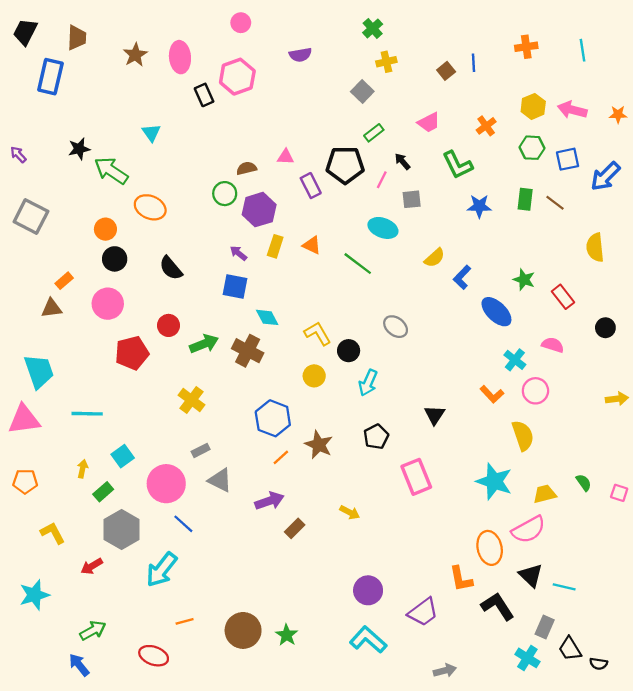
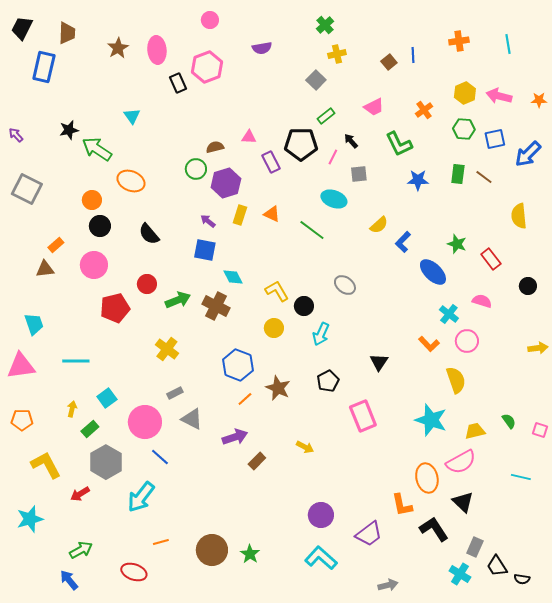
cyan trapezoid: (39, 371) -> (34, 324), size x0.7
yellow L-shape: (53, 533) -> (46, 465), size x1.4
cyan line: (564, 587) -> (521, 477), moved

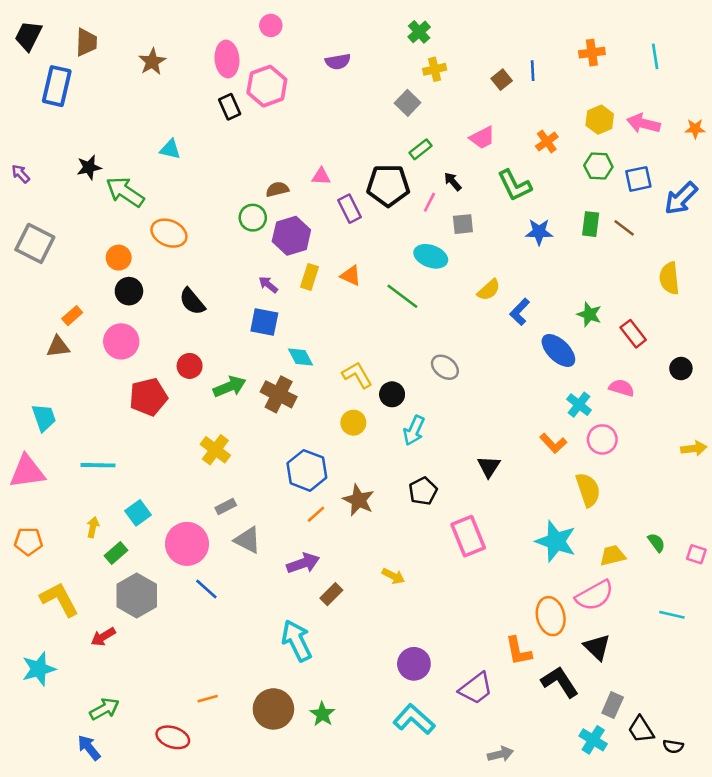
pink ellipse: (157, 50) -> (227, 59), moved
cyan triangle: (132, 116) -> (170, 149), turned -42
cyan arrow: (141, 497) -> (297, 641), moved, turned 116

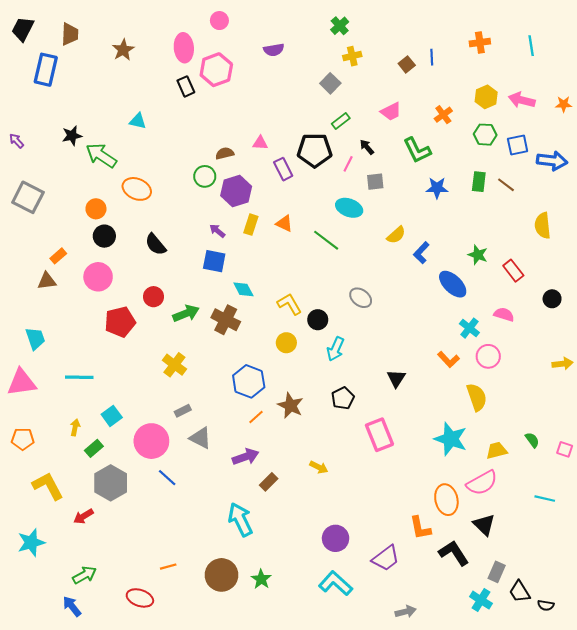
blue arrow: (681, 198) -> (552, 161), turned -128

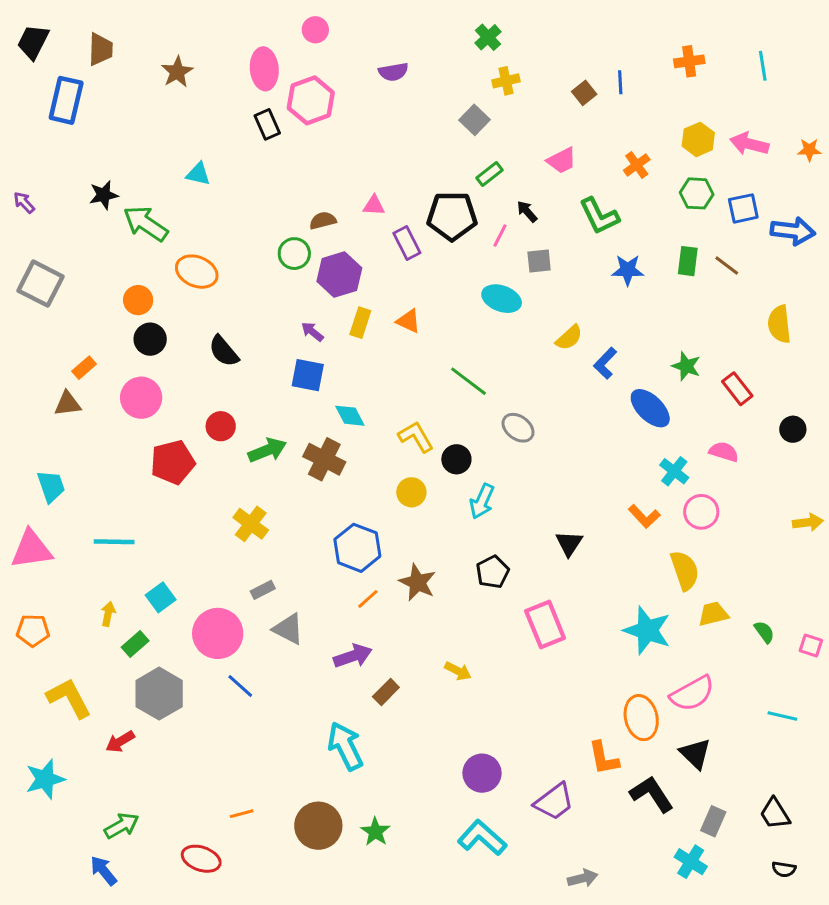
green line: (326, 240) -> (468, 381), moved
yellow trapezoid: (497, 450) -> (713, 614), moved
black trapezoid: (520, 592) -> (775, 814), moved

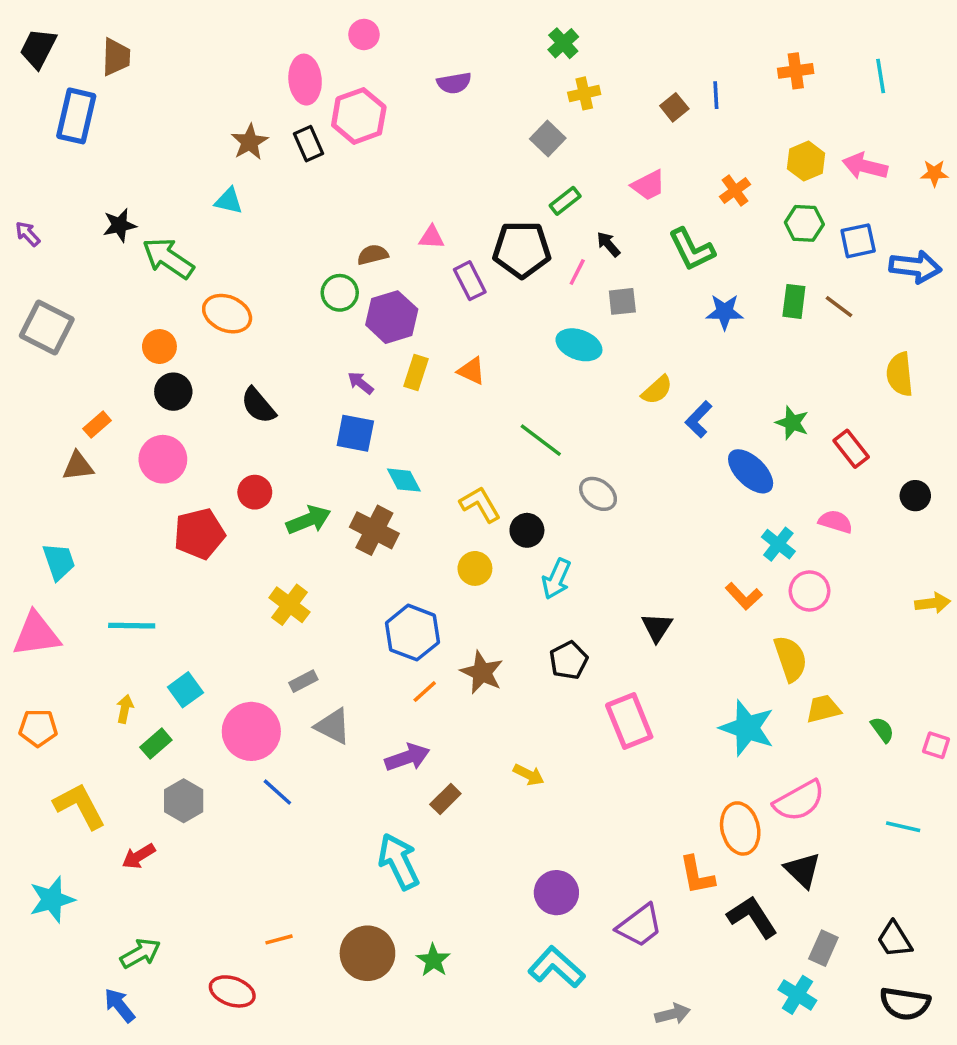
brown star: (177, 72) -> (250, 142), moved
gray hexagon: (159, 694) -> (184, 801), size x0.7
black semicircle: (784, 869) -> (905, 1004), size x1.8

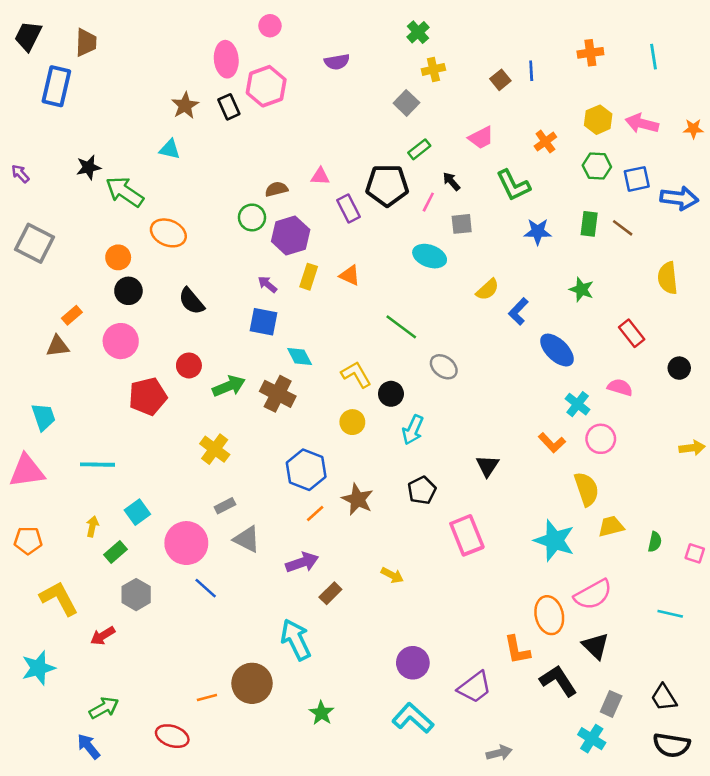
green star: (792, 423) -> (581, 290), moved
green semicircle: (882, 730) -> (655, 542), turned 48
brown circle: (367, 953) -> (252, 683), moved

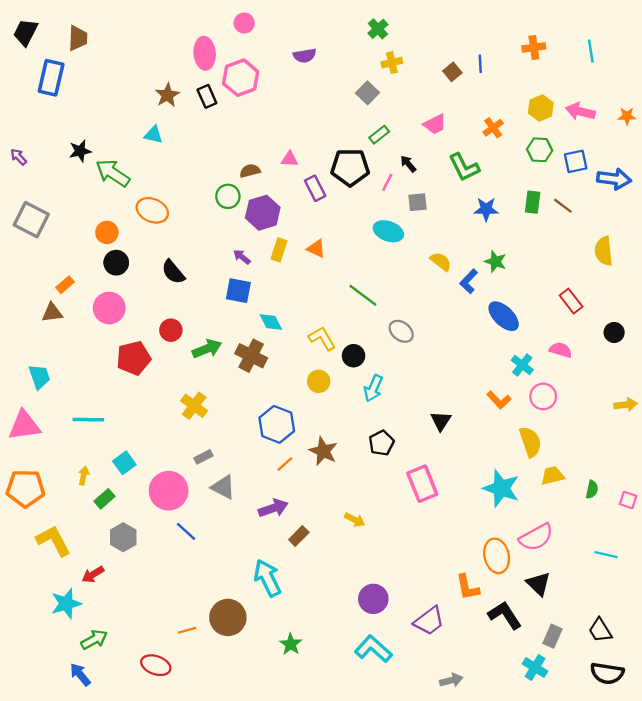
yellow semicircle: (487, 290) -> (441, 262), turned -100
green star: (581, 290) -> (495, 262), moved
orange pentagon: (28, 540) -> (25, 488), size x1.5
cyan star: (38, 668) -> (66, 604), moved

